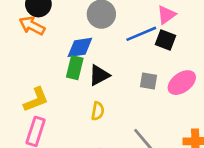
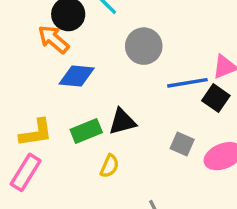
blue diamond: (80, 47) -> (77, 76), moved
green rectangle: (75, 68) -> (86, 131), moved, turned 40

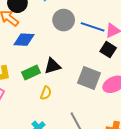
blue line: (187, 83) -> (93, 27), moved, turned 30
gray square: (182, 144) -> (89, 78), size x1.6

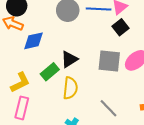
black square: (108, 50) -> (120, 27), turned 35
yellow semicircle: (46, 93) -> (70, 88), size x1.5

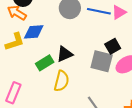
black square: (120, 27) -> (113, 46), moved
yellow L-shape: (20, 82) -> (15, 42), moved

